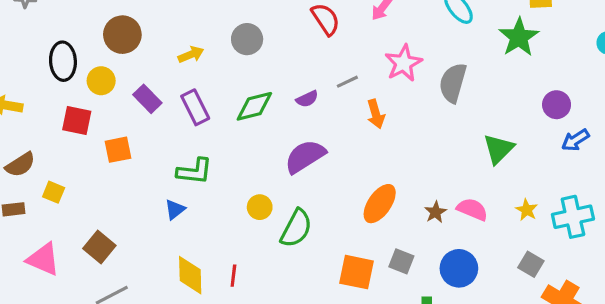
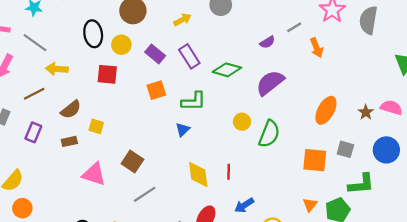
green diamond: (254, 106) -> (227, 70), moved, turned 36
orange square: (118, 150) -> (156, 90), moved

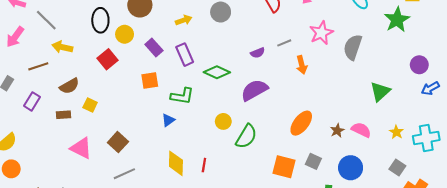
red square: (107, 74) -> (107, 59), turned 36

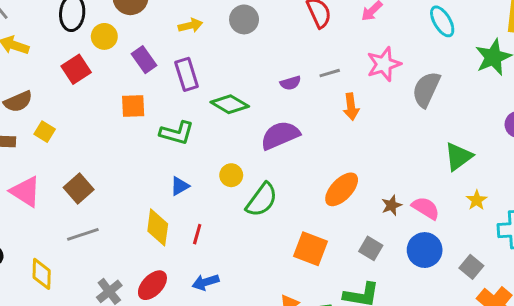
blue triangle: (168, 120) -> (180, 186), moved
yellow star: (396, 132) -> (477, 200), moved
gray square: (313, 161) -> (371, 248), moved
blue circle: (351, 168) -> (425, 250), moved

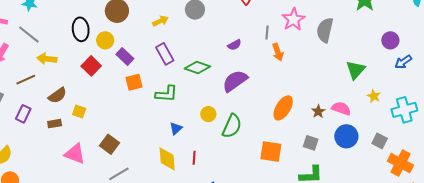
purple rectangle: (144, 60) -> (125, 57), moved
gray line: (330, 73) -> (267, 33), moved, turned -56

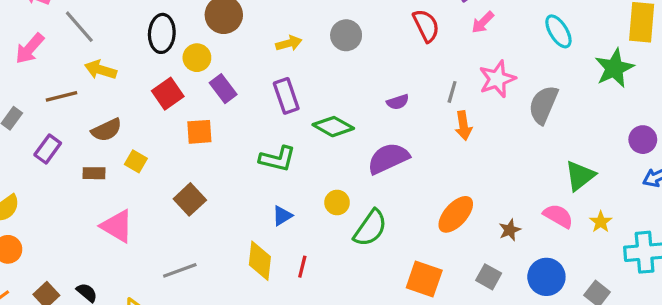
orange square: (134, 82) -> (199, 132), moved
pink semicircle: (341, 109) -> (558, 216), moved
brown square: (110, 144) -> (190, 199), moved

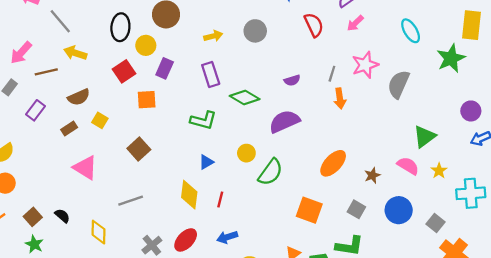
pink arrow: (30, 49) -> (21, 53), moved
purple rectangle: (223, 89) -> (165, 68), turned 60
brown rectangle: (94, 173) -> (69, 129), turned -35

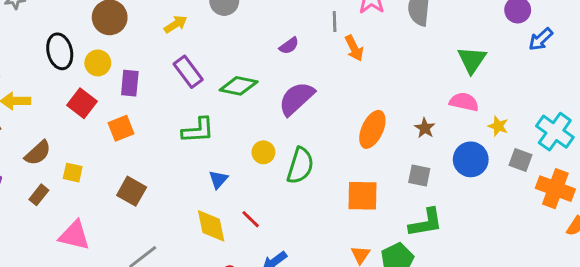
yellow star: (439, 171) -> (498, 126), moved
cyan cross: (471, 193) -> (555, 132), moved, turned -32
red line: (220, 200) -> (251, 219), turned -42

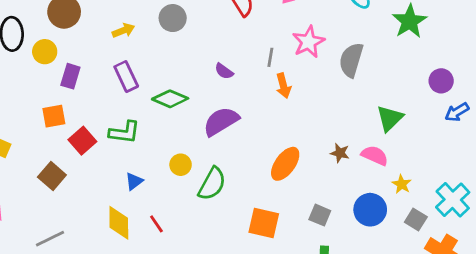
purple semicircle: (289, 46) -> (224, 71), turned 60
red square: (82, 103) -> (82, 141), moved
brown star: (425, 128) -> (340, 153), moved, turned -30

